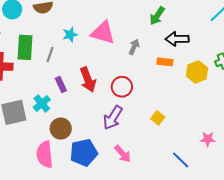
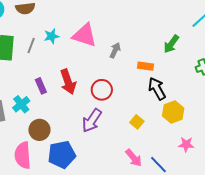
green arrow: (157, 16) -> (171, 44), moved
black arrow: (177, 39) -> (157, 89), moved, turned 60
gray line: (50, 54) -> (31, 46), moved
yellow hexagon: (197, 72) -> (173, 112), moved
pink arrow: (123, 154) -> (134, 158), moved

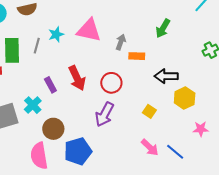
green arrow: (171, 44) -> (163, 28), moved
orange rectangle: (146, 66) -> (137, 56), moved
black arrow: (157, 89) -> (166, 76), turned -55

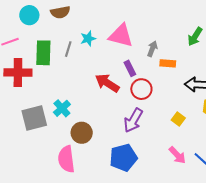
red arrow: (77, 78) -> (107, 83), turned 145
purple rectangle: (50, 85) -> (130, 68), moved
blue pentagon: (78, 151) -> (123, 158), moved

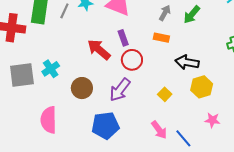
gray arrow: (152, 49) -> (165, 13), moved
brown circle: (82, 133) -> (82, 88), moved

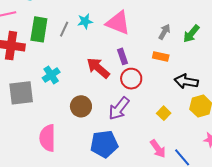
cyan cross: (51, 69) -> (51, 75), moved

